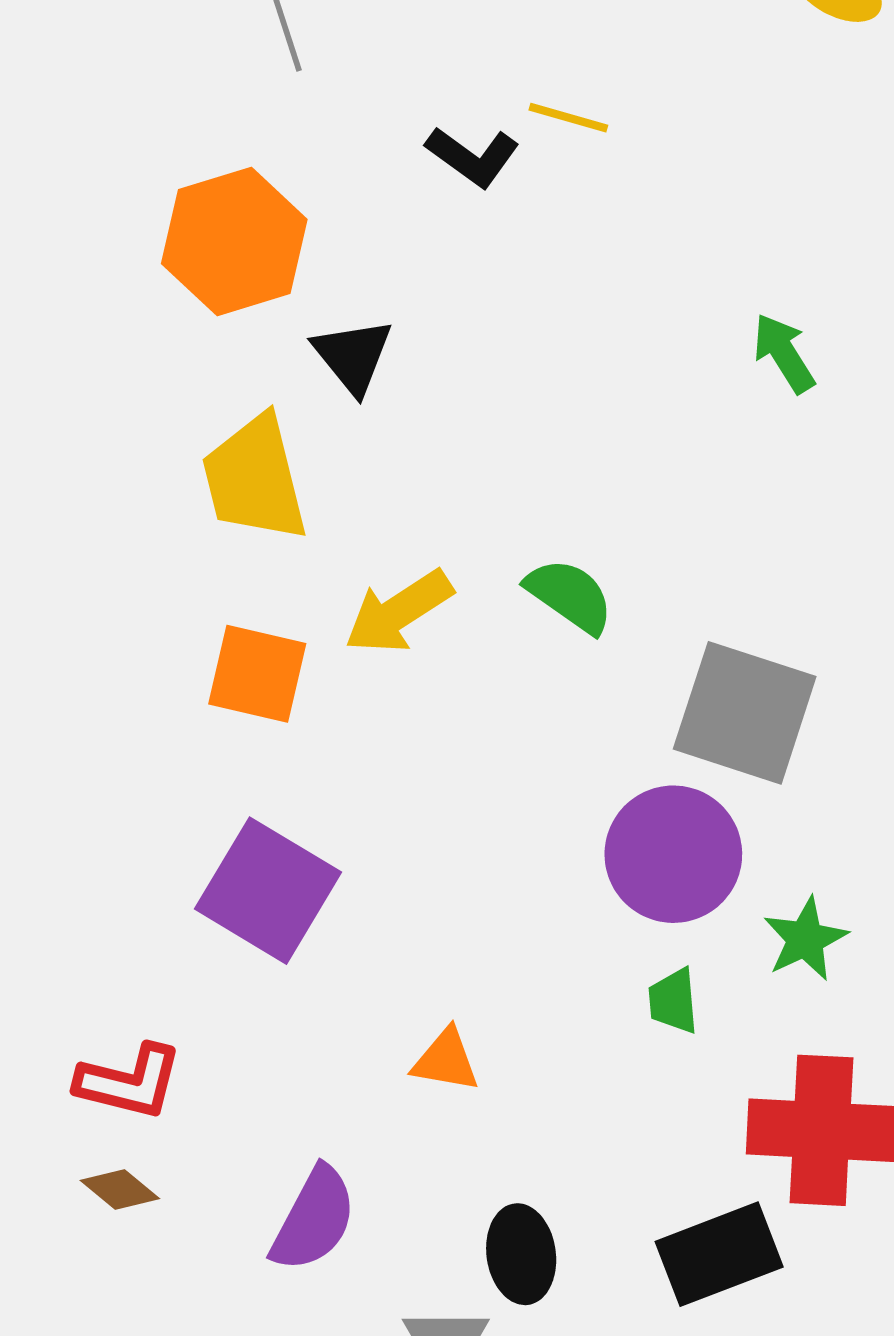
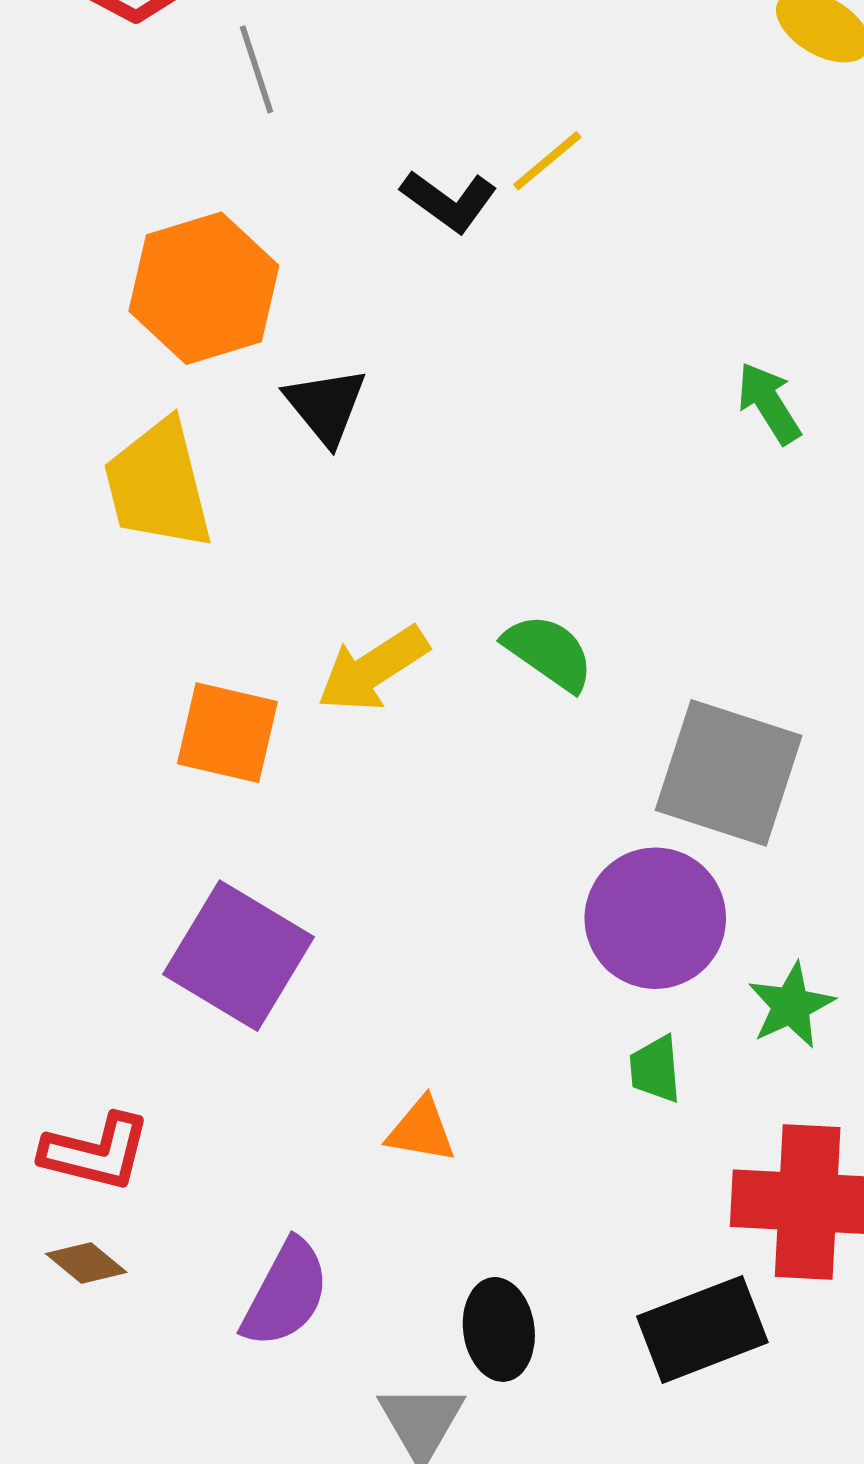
yellow line: (568, 118) -> (547, 161), turned -56
yellow trapezoid: (255, 478) -> (158, 485), moved

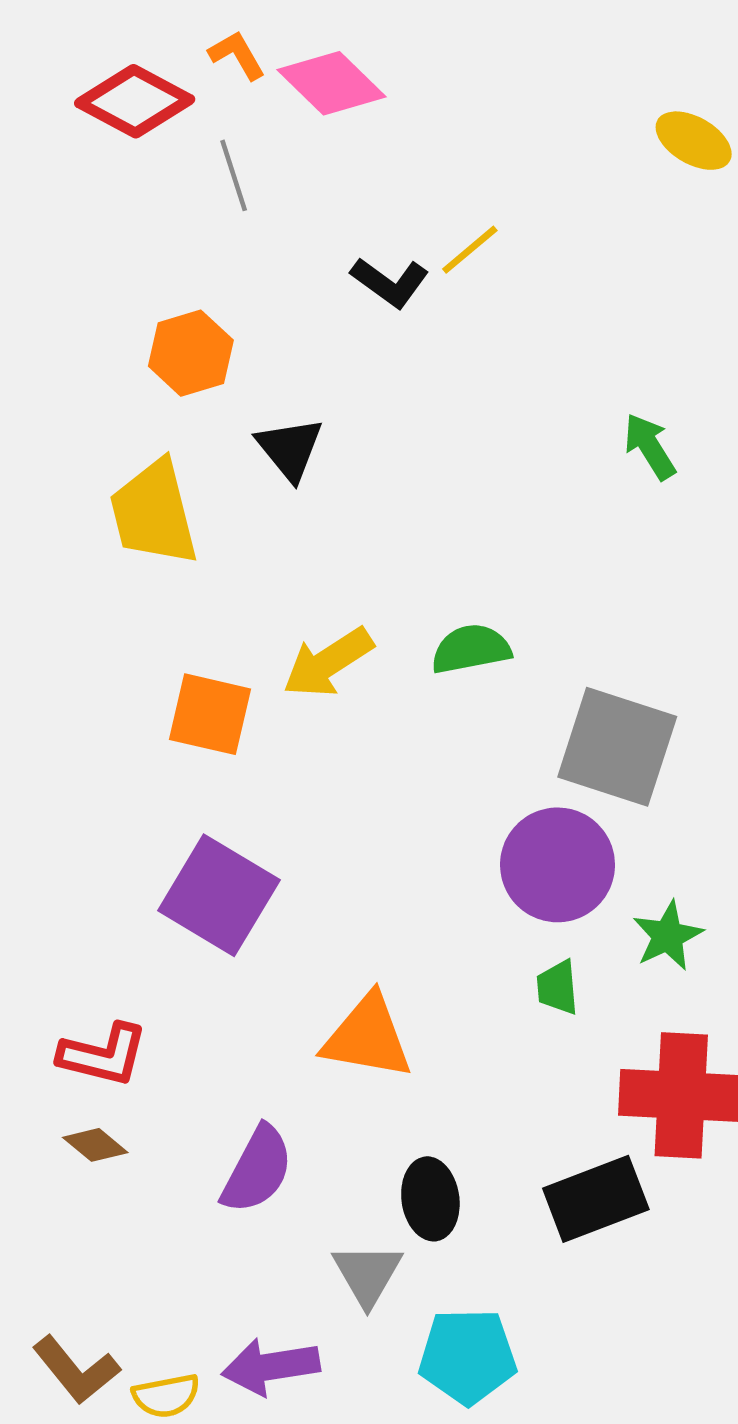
orange hexagon: (204, 288) -> (191, 353), size x0.7
green semicircle: (549, 652) -> (471, 649), turned -46
orange triangle: (421, 1130) -> (367, 1037), size x1.6

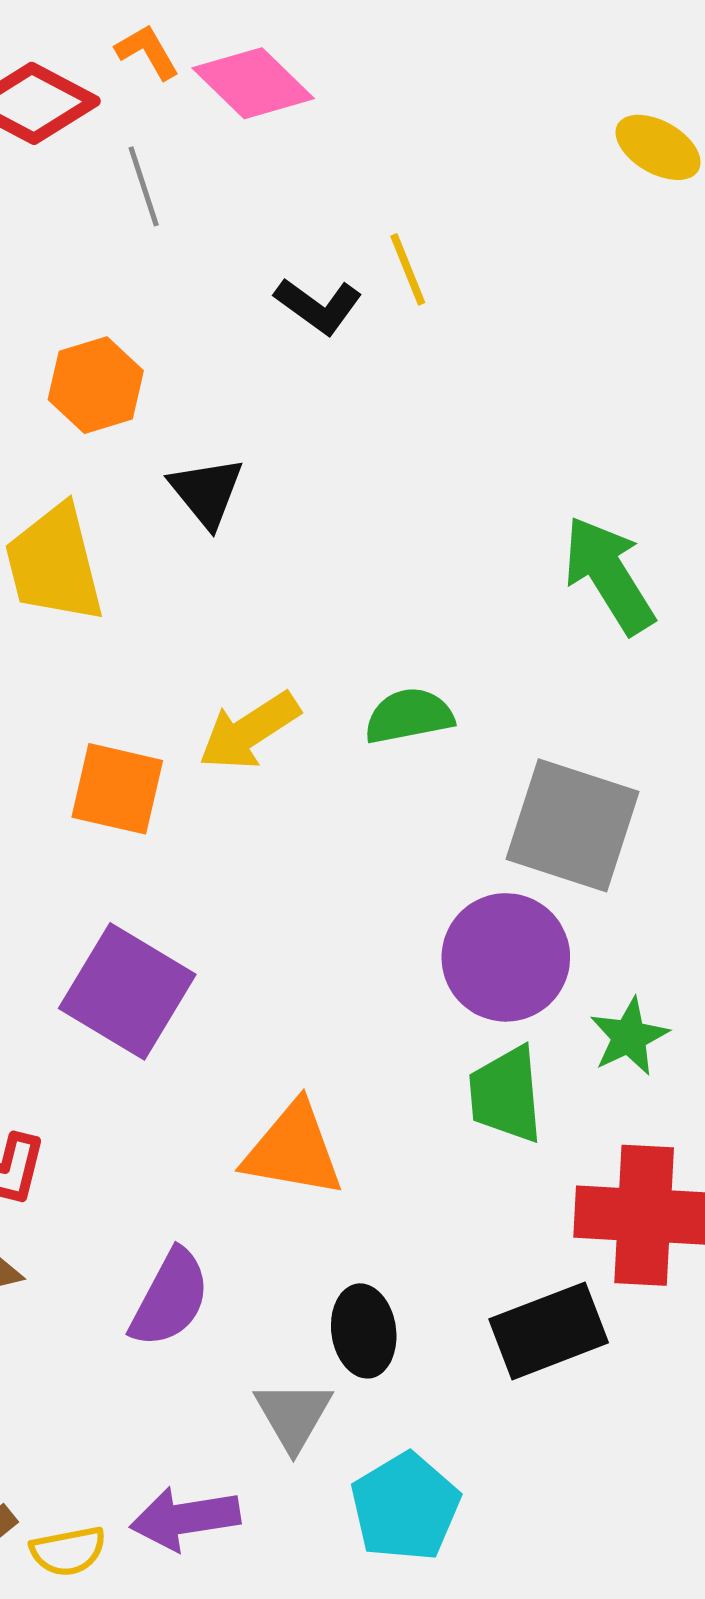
yellow line: (470, 250) -> (408, 269), turned -72
green arrow: (650, 447) -> (609, 575), moved, size x1.6
green trapezoid: (558, 987) -> (506, 1095), size x1.6
cyan pentagon: (468, 1356) -> (405, 1507), turned -30

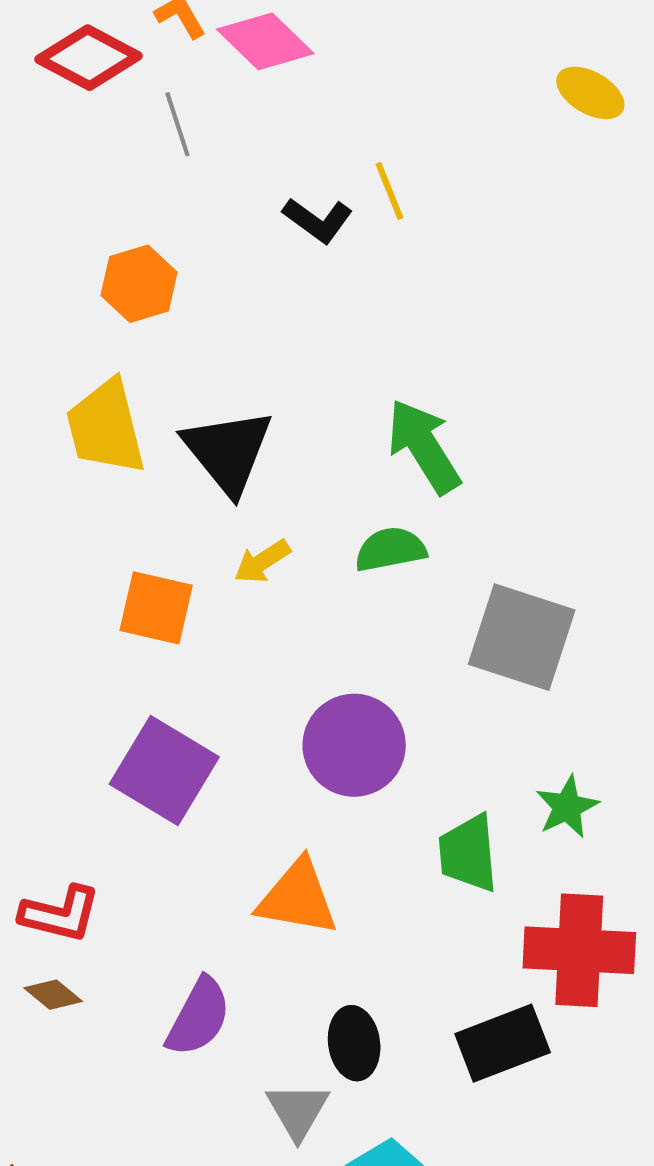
black triangle: (206, 492) -> (228, 451), moved, size x1.5
green arrow: (609, 575) -> (424, 446), moved
yellow arrow: (249, 731) -> (262, 561), size x0.7
purple circle: (506, 957) -> (354, 745), moved

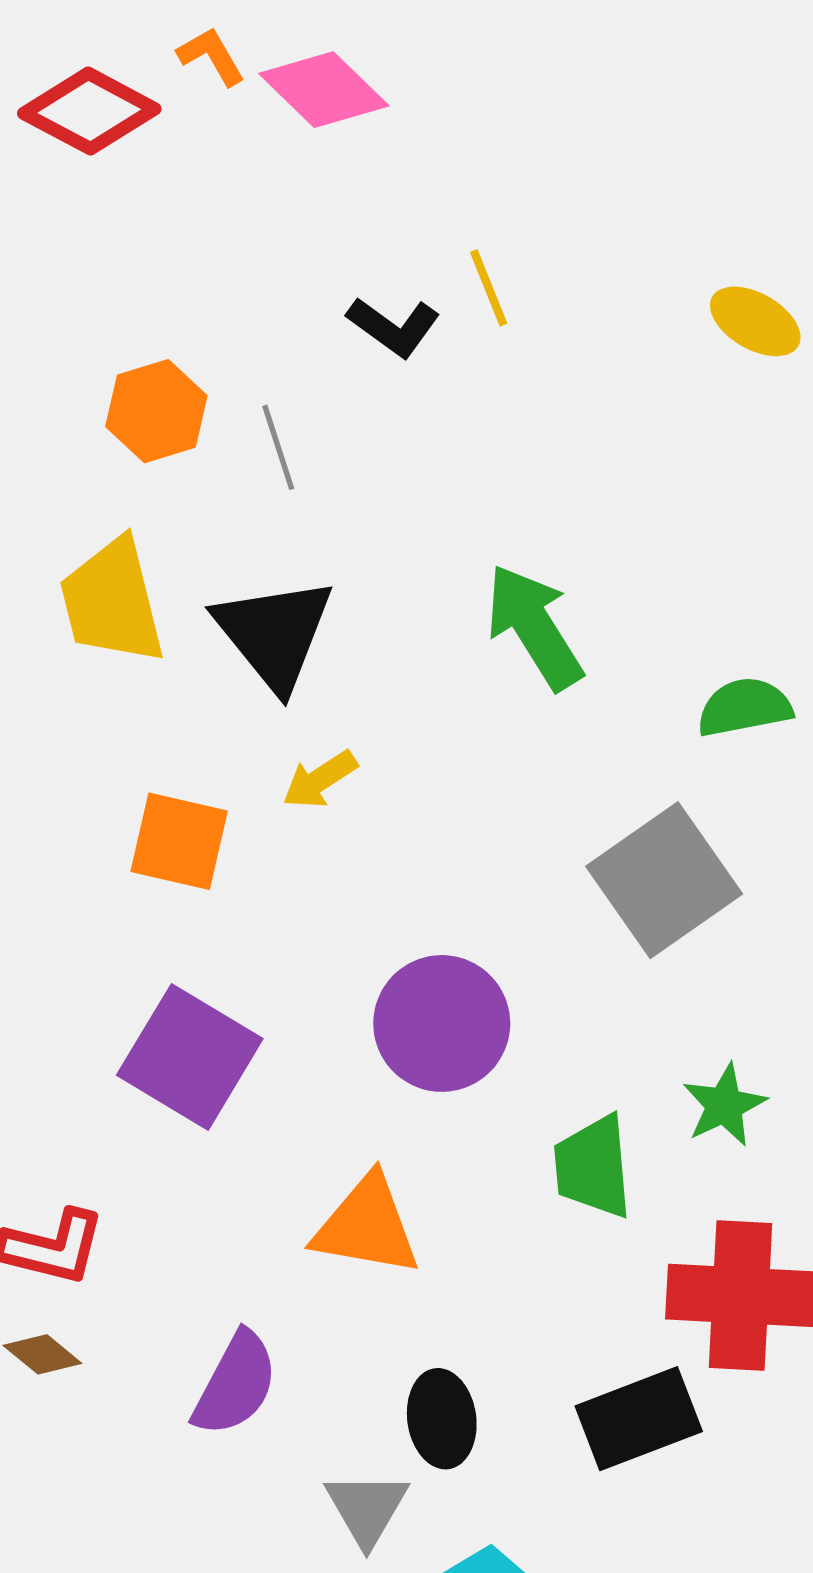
yellow ellipse: (590, 93) -> (755, 321), moved
gray line: (177, 124) -> (278, 447), moved
green semicircle: (390, 549) -> (745, 707), moved
gray square: (522, 637) -> (664, 880), turned 37

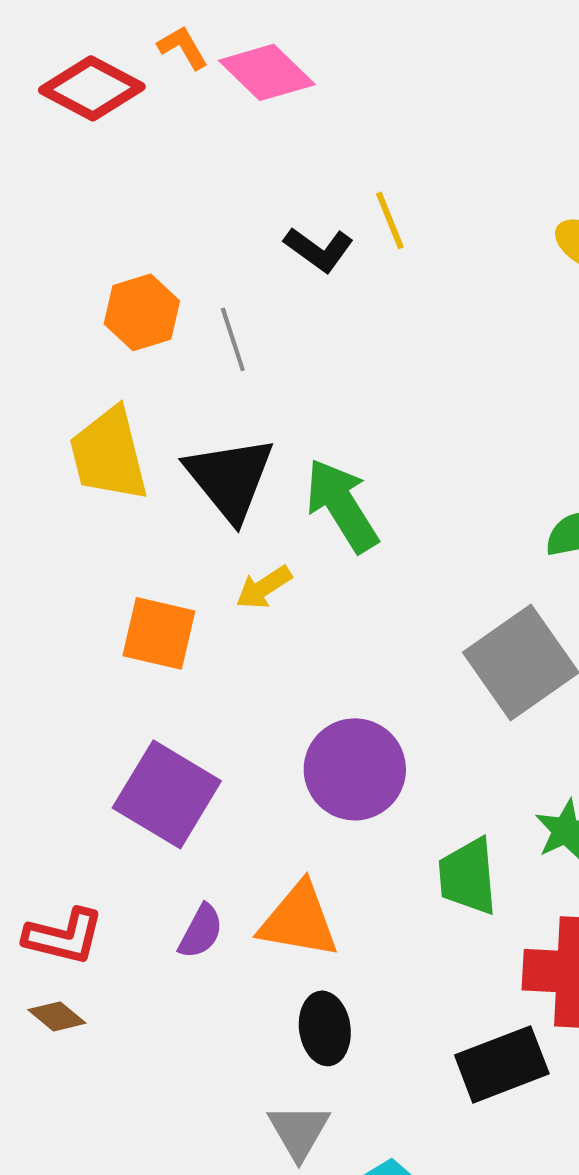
green arrow: (534, 627) -> (342, 505), moved
purple semicircle: (235, 1384) -> (201, 931), moved, size x0.7
black ellipse: (442, 1419) -> (325, 1028), moved

